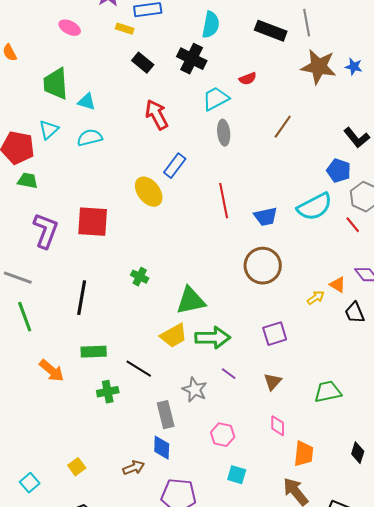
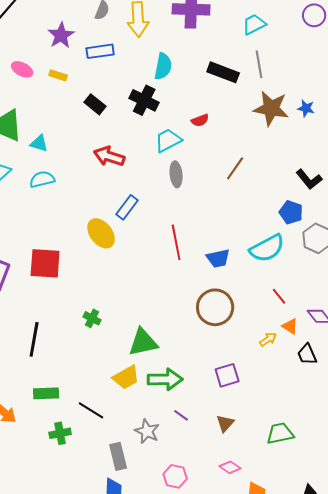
yellow rectangle: (125, 29) -> (58, 75), moved
red arrow: (157, 115) -> (109, 156), turned -44
red line: (353, 225) -> (279, 296), moved
pink diamond: (278, 426) -> (230, 467), turned -55

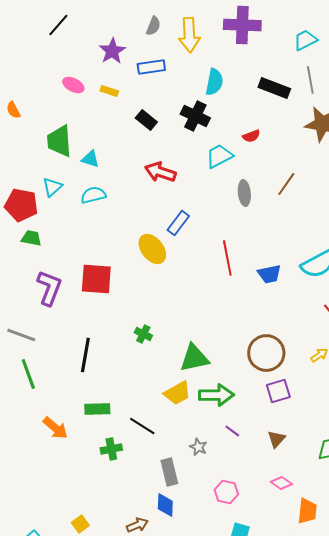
gray ellipse: (176, 174) -> (244, 193), moved
brown circle: (215, 307) -> (266, 353), moved
gray star: (147, 431) -> (198, 447), size x0.7

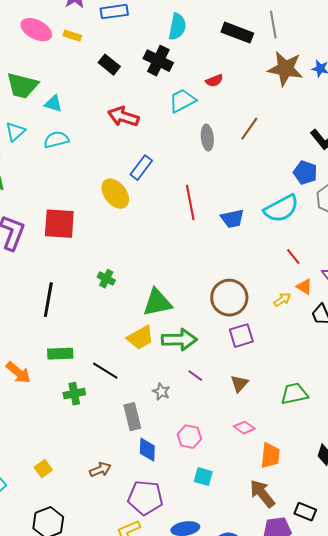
pink ellipse: (73, 85) -> (36, 30), size x1.4
green trapezoid: (59, 141) -> (22, 86), turned -72
blue diamond: (165, 505) -> (147, 450), moved

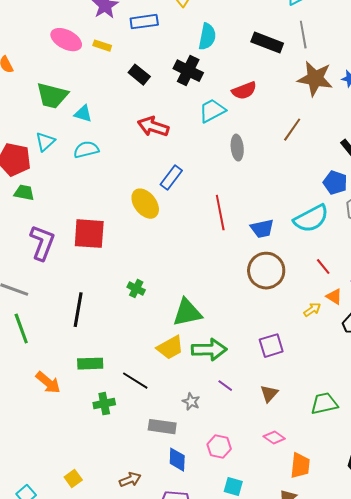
red semicircle: (214, 81) -> (244, 91), size x1.4
brown line: (249, 129) -> (292, 130), moved
brown circle: (229, 298) -> (266, 271), moved
gray rectangle: (132, 417) -> (162, 427), turned -68

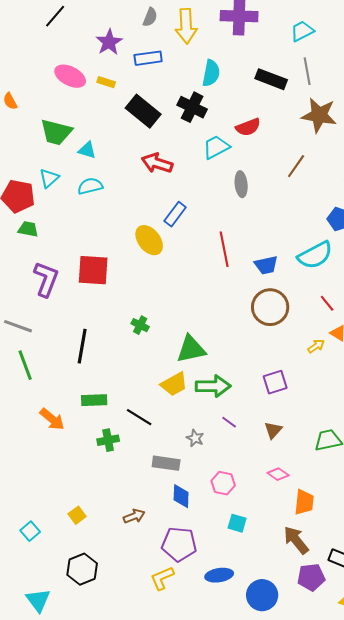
black rectangle: (139, 75) -> (143, 111), size x1.6

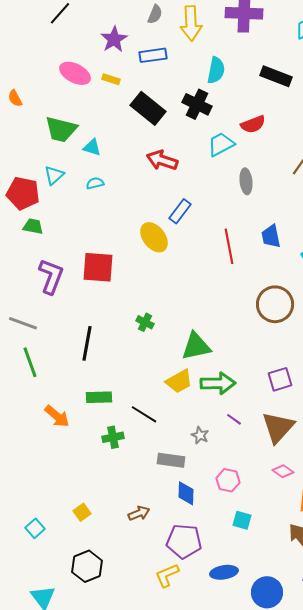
cyan semicircle: (90, 186) -> (95, 183), size x0.7
blue trapezoid: (266, 265) -> (271, 236), moved, turned 90
brown triangle: (273, 430) -> (278, 427), size x1.8

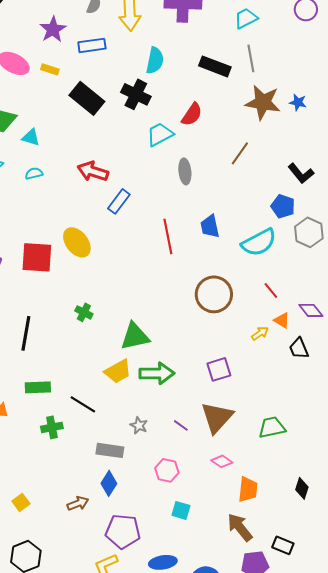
red semicircle: (253, 124) -> (192, 114), turned -35
red arrow: (162, 160) -> (93, 171), moved
yellow ellipse: (154, 237) -> (77, 242), moved
purple line: (234, 419) -> (181, 425), moved
blue diamond: (186, 493) -> (109, 483), moved, turned 30

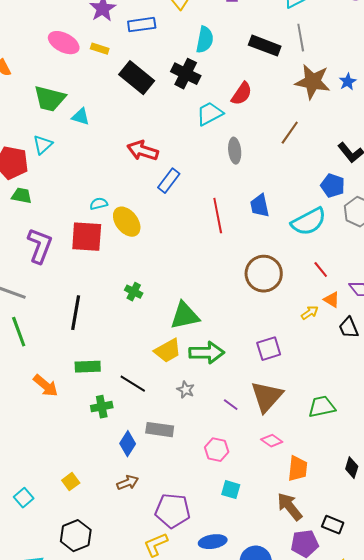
blue star: (298, 102) -> (348, 82), turned 30
cyan semicircle: (34, 173) -> (99, 204), moved
gray star: (139, 425) -> (186, 390), moved
blue diamond: (109, 483) -> (128, 444), moved

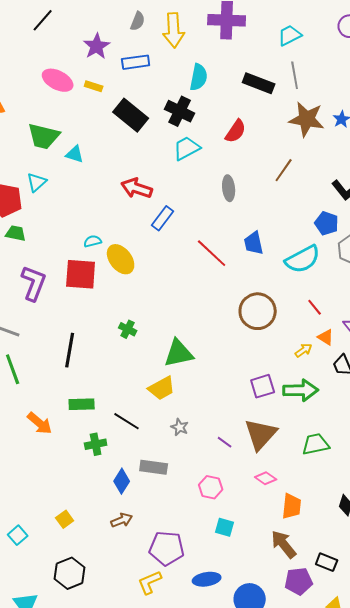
cyan trapezoid: (210, 114) -> (187, 148), moved
red line: (218, 216) -> (212, 253), turned -36
green arrow: (207, 353) -> (301, 390), moved

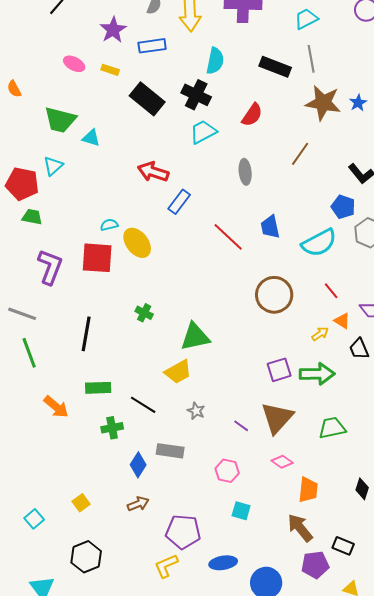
pink ellipse: (58, 80) -> (74, 64), size x0.7

